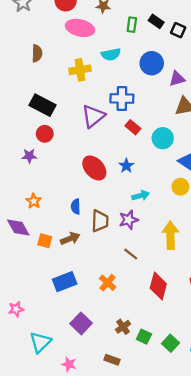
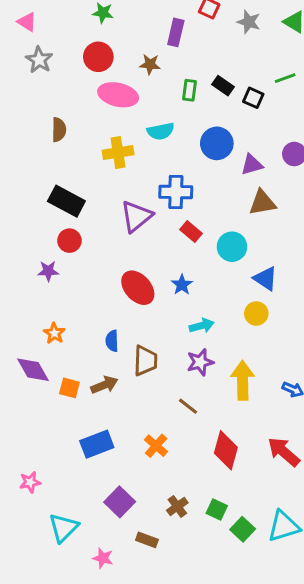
purple star: (129, 220) -> (200, 362), moved
green square: (144, 337) -> (217, 509), moved
brown rectangle: (112, 360) -> (147, 540), moved

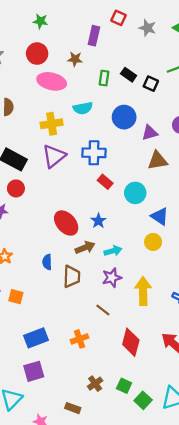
purple triangle: (136, 216) -> (54, 156), moved
brown arrow: (104, 385) -> (85, 248), moved
orange cross: (156, 446) -> (79, 339), turned 30
purple square: (120, 502) -> (34, 371), moved, turned 30

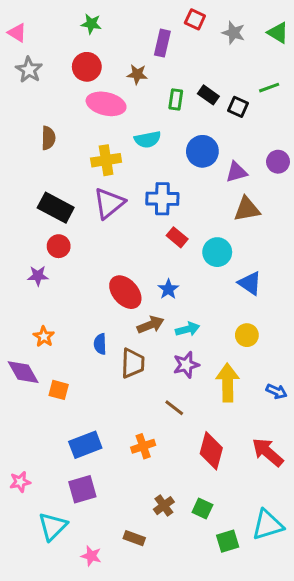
yellow circle: (153, 242) -> (247, 335), moved
green square: (143, 400) -> (228, 541), moved, turned 30

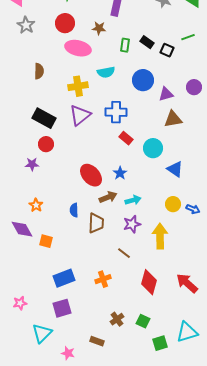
blue arrow: (277, 391) -> (193, 209), moved

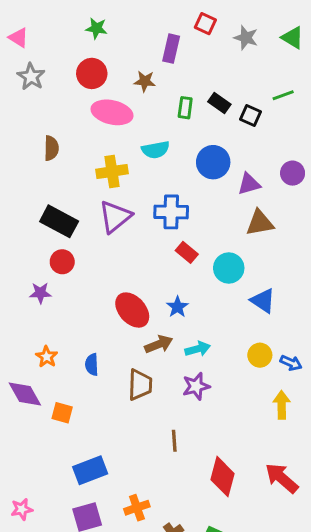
blue semicircle: (74, 210) -> (92, 364), moved
yellow arrow: (160, 236) -> (282, 405), moved, size x0.7
brown line: (124, 253) -> (174, 441), moved, turned 48
orange cross: (103, 279) -> (137, 508), moved

